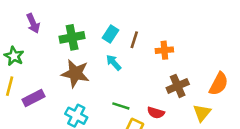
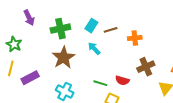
brown line: (134, 40) -> (111, 30), turned 56
brown star: (75, 73) -> (63, 58), turned 30
red semicircle: (156, 113) -> (122, 80), moved

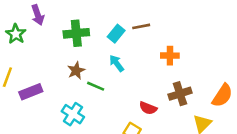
brown line: (111, 30) -> (141, 26), moved
green star: (14, 44) -> (16, 34), moved
brown star: (63, 58) -> (76, 71), size x0.6
green line: (100, 83) -> (96, 86), moved

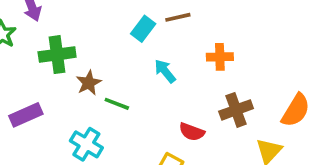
green cross: (76, 33) -> (57, 55), moved
cyan arrow: (117, 63) -> (165, 71), moved

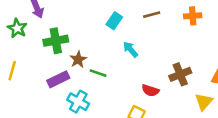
brown line: (178, 17) -> (152, 15), moved
orange cross: (220, 57) -> (193, 16), moved
purple rectangle: (26, 115) -> (58, 79), moved

